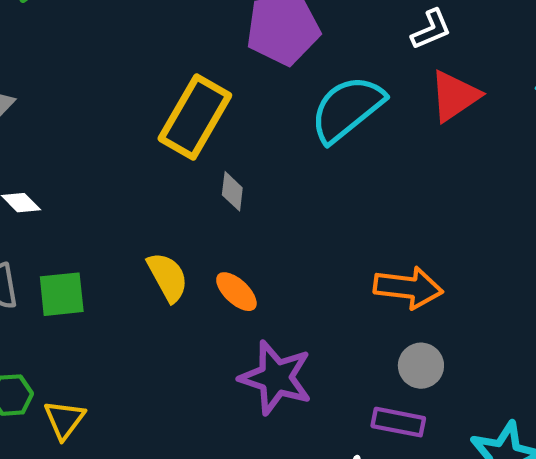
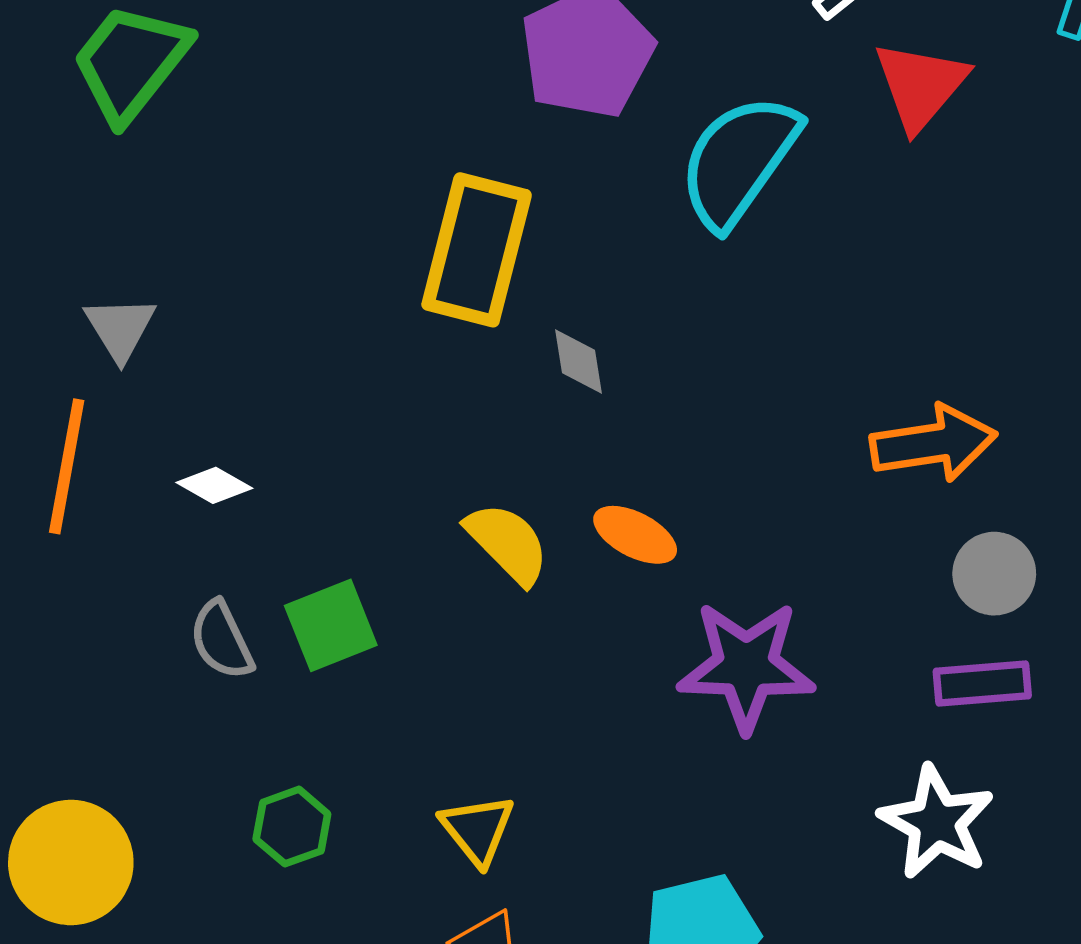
yellow triangle: (64, 420) -> (477, 830), moved

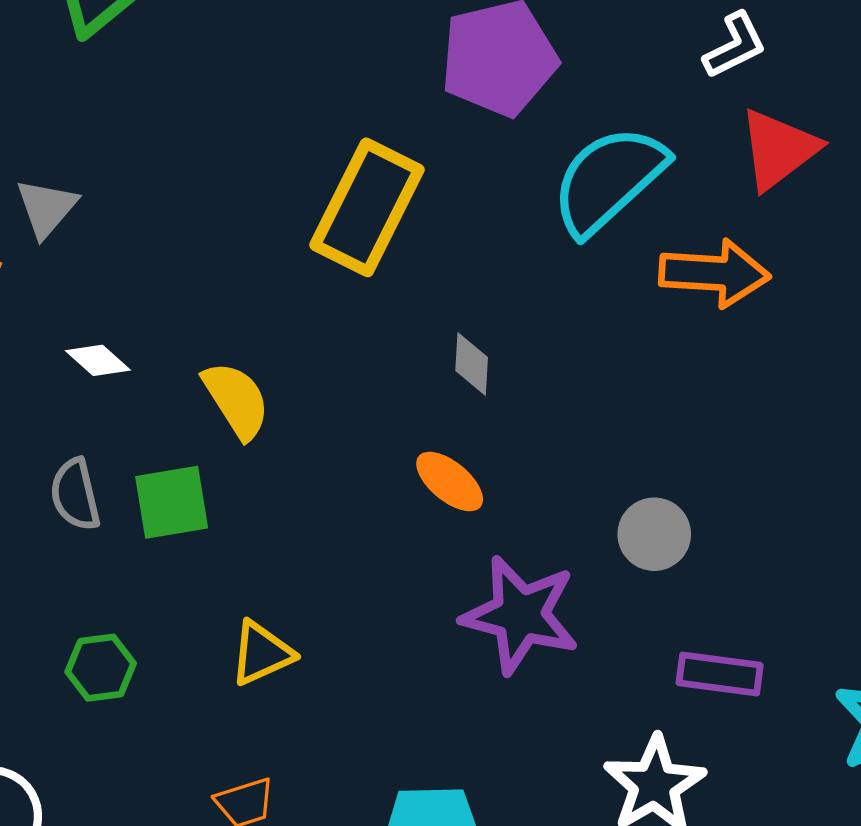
gray diamond: (578, 362) -> (472, 364), moved
orange arrow: (933, 443) -> (714, 273), moved
yellow semicircle: (507, 543) -> (236, 400), moved
gray circle: (994, 574) -> (654, 534), moved
yellow triangle: (477, 830) -> (262, 653), moved, turned 32

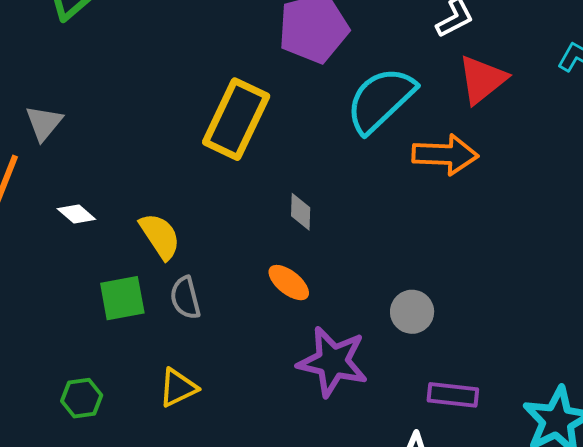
gray semicircle: (75, 495) -> (185, 298), moved

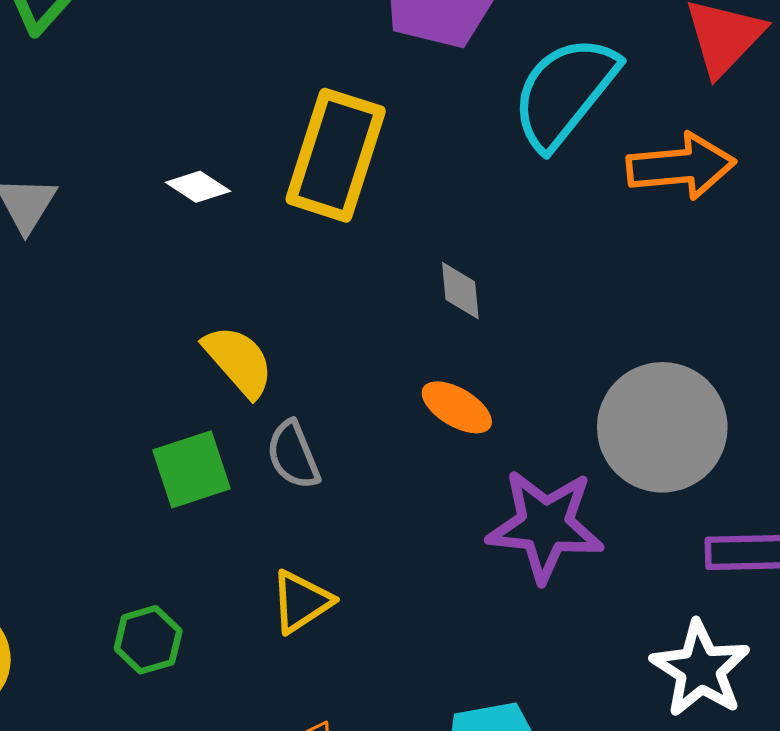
white diamond: (76, 214) -> (198, 187), moved
gray circle: (412, 312) -> (662, 427), size x1.8

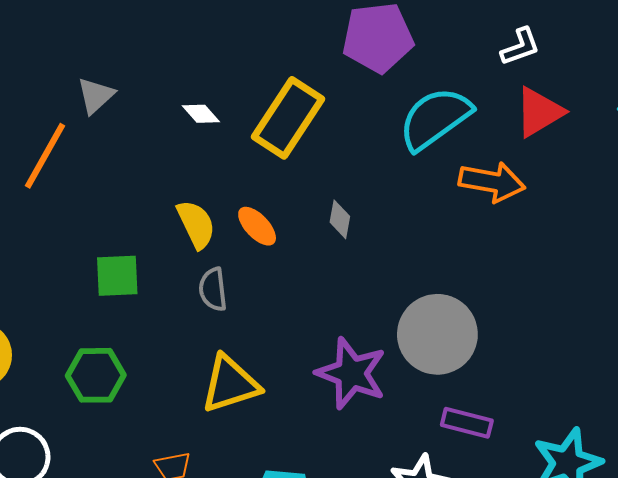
orange ellipse: (457, 407) -> (257, 226), moved
green square: (192, 469) -> (117, 276), moved
yellow triangle: (301, 602) -> (230, 384), moved, size x1.5
green hexagon: (148, 640) -> (96, 375), size x1.4

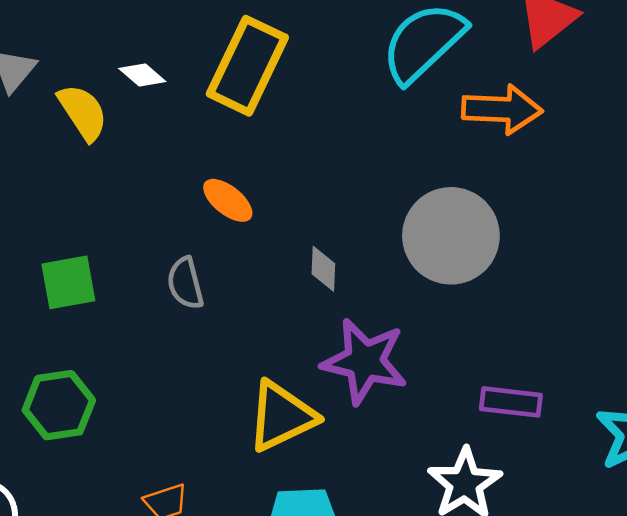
gray diamond: (340, 219) -> (323, 269), moved
yellow semicircle: (196, 224) -> (83, 112), moved
gray circle: (437, 334) -> (451, 236), moved
yellow triangle: (230, 384) -> (281, 416), moved

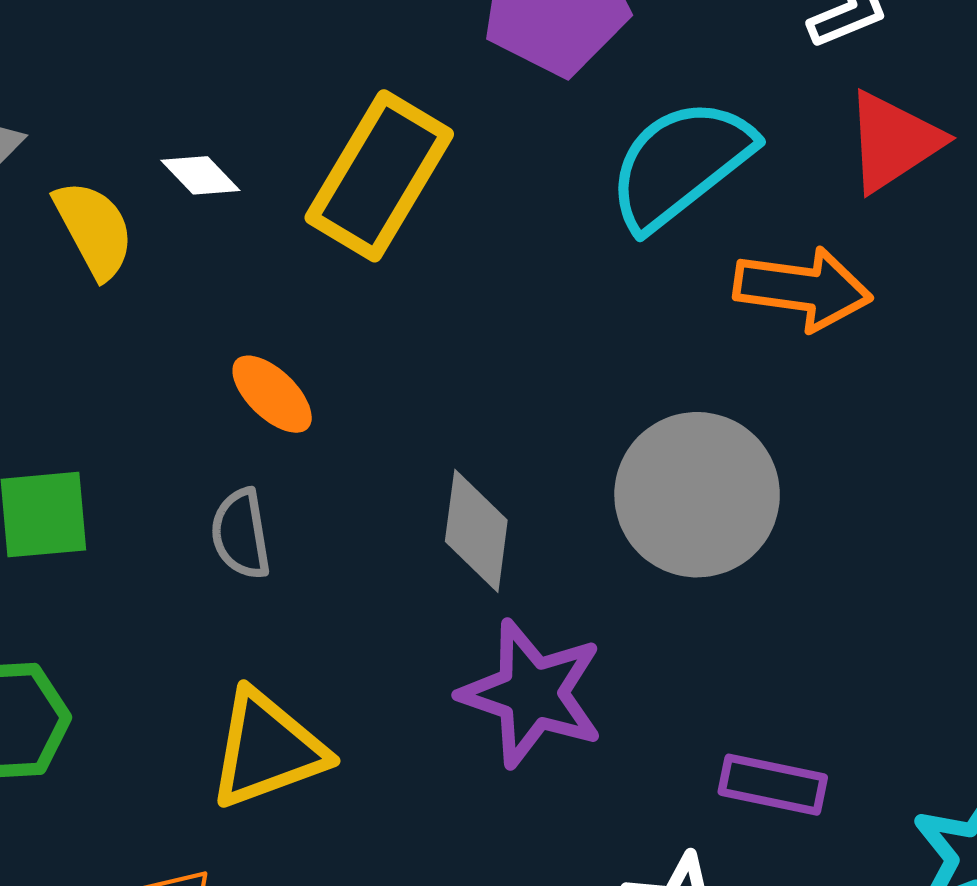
orange ellipse: (228, 200) -> (272, 394), moved
gray diamond: (323, 269) -> (476, 531), size x1.5
yellow triangle: (281, 416) -> (267, 749), moved

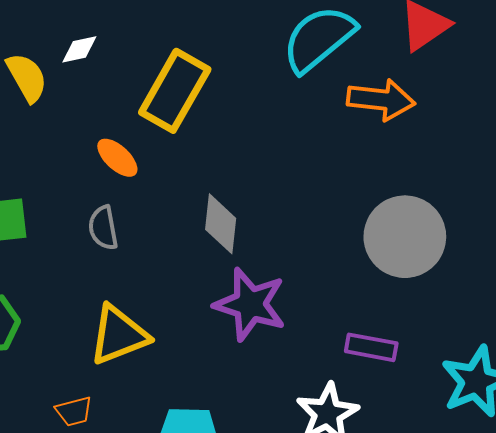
white diamond: (200, 175) -> (79, 49), turned -57
yellow rectangle: (379, 176) -> (175, 91), moved
gray circle: (697, 495) -> (405, 237), moved

